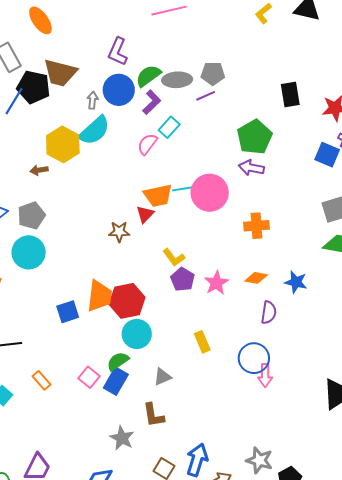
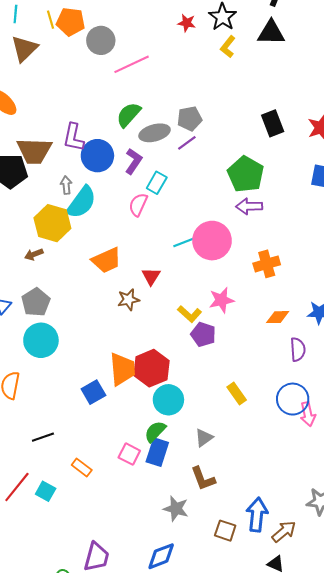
purple L-shape: (118, 52) -> (74, 137), moved
green semicircle: (148, 76) -> (129, 115), moved
gray arrow: (93, 100) -> (66, 185), moved
orange trapezoid: (158, 195) -> (107, 260), moved
pink star: (216, 283) -> (221, 300), moved, turned 30

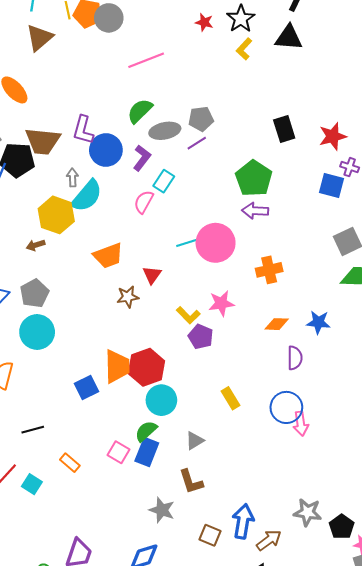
gray circle: (101, 40) -> (109, 18), moved

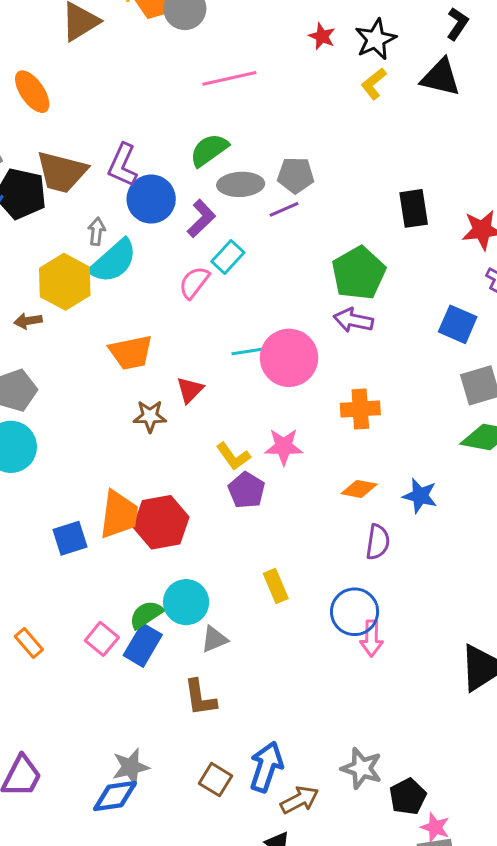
blue square: (332, 186) -> (458, 324), moved
cyan circle: (161, 400) -> (186, 602), moved
gray star: (162, 510) -> (131, 767), moved, turned 30

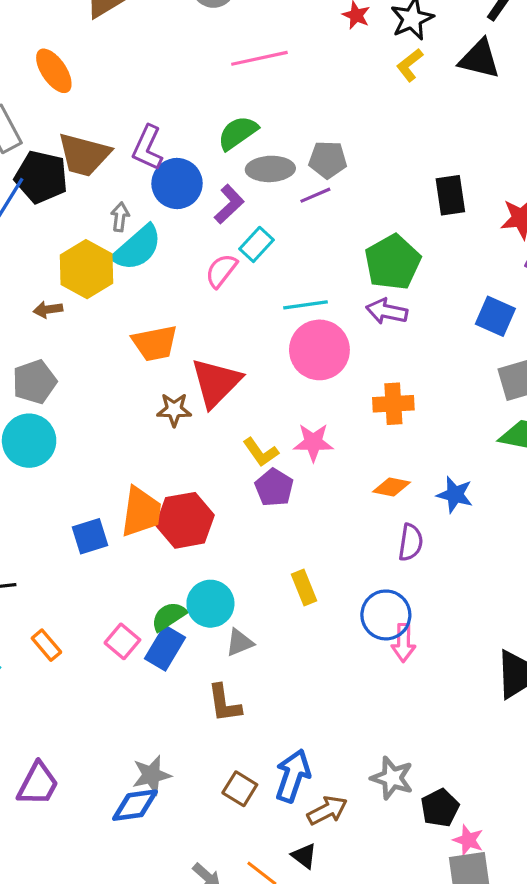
cyan line: (253, 351) -> (306, 305), moved
red triangle: (190, 390) -> (216, 383), size x1.8

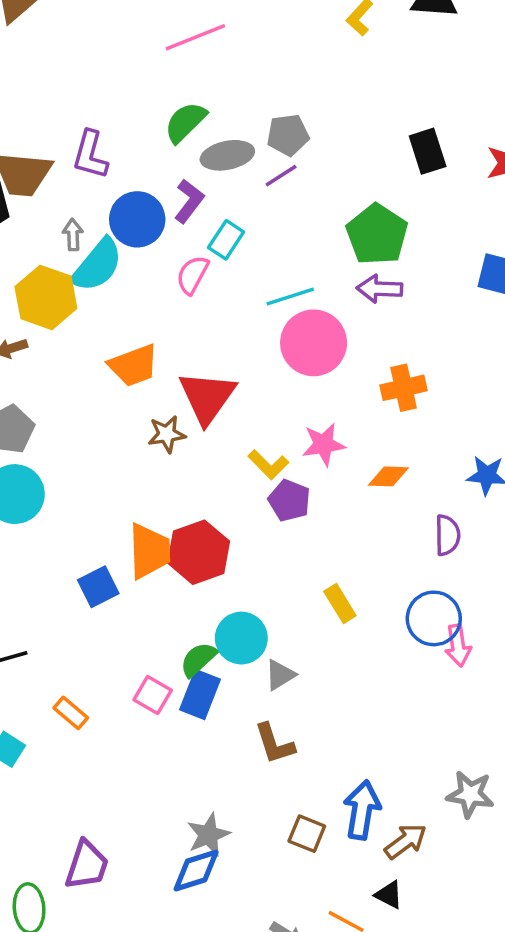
blue circle: (177, 183) -> (137, 219), moved
orange diamond: (391, 487) -> (388, 476), moved

